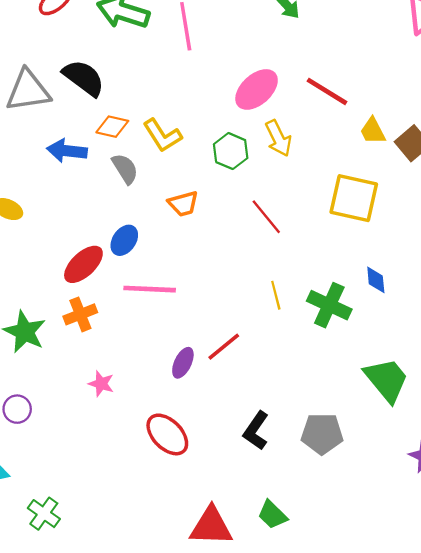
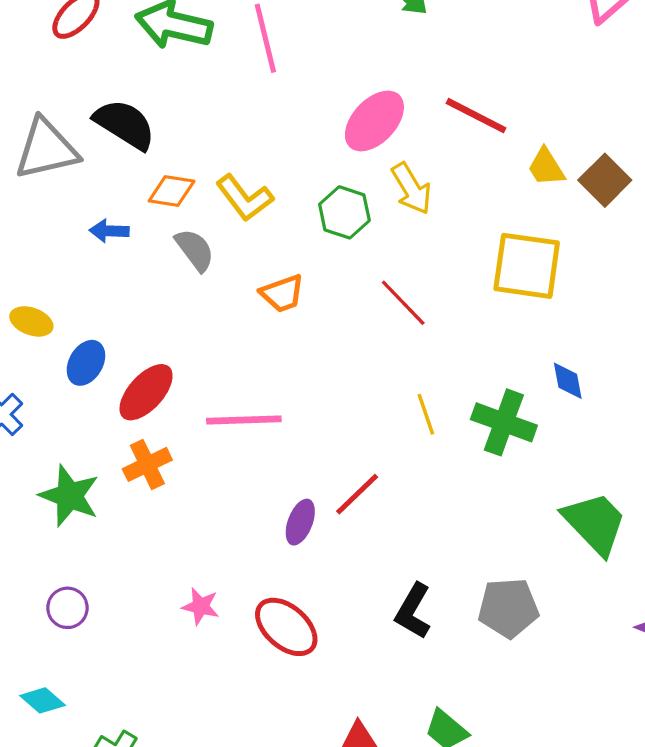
blue arrow: (67, 151) -> (109, 231), size x0.7
blue ellipse: (124, 240) -> (86, 363), moved
pink star: (101, 384) -> (201, 606), moved

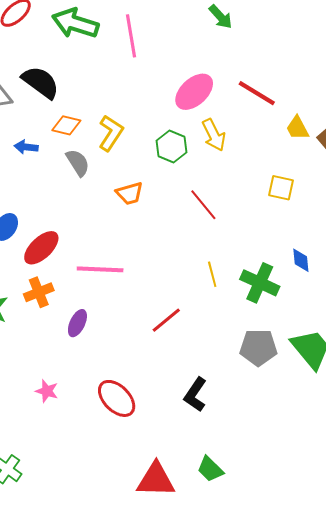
yellow L-shape: (245, 198) -> (111, 133), turned -114
yellow square: (527, 266) -> (281, 188), size x0.6
purple ellipse: (300, 522) -> (77, 323), moved
pink star: (201, 606) -> (47, 391), moved
gray pentagon: (508, 608) -> (258, 347), moved

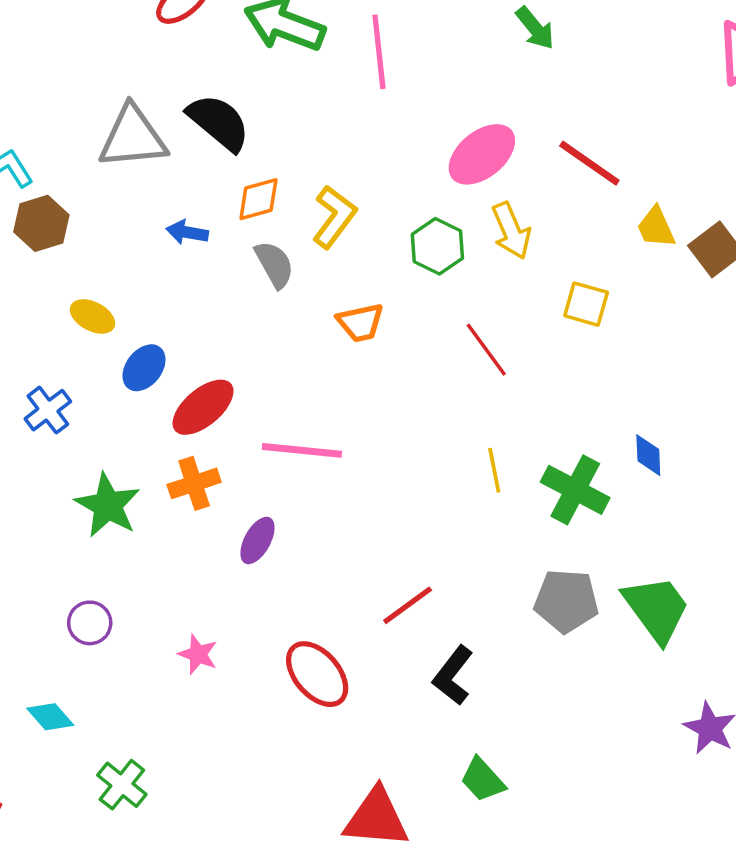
orange diamond: (66, 125) -> (258, 199), turned -32
yellow square: (281, 188) -> (586, 304), moved
red line: (166, 320) -> (408, 605), moved
green trapezoid: (210, 469) -> (483, 780), moved

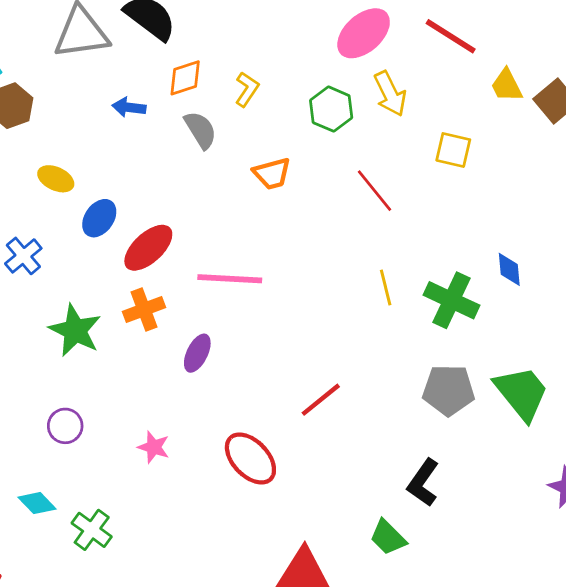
yellow L-shape: (334, 217) -> (247, 89), size x0.7
black L-shape: (453, 675) -> (423, 483), moved
green cross: (122, 785) -> (92, 530), moved

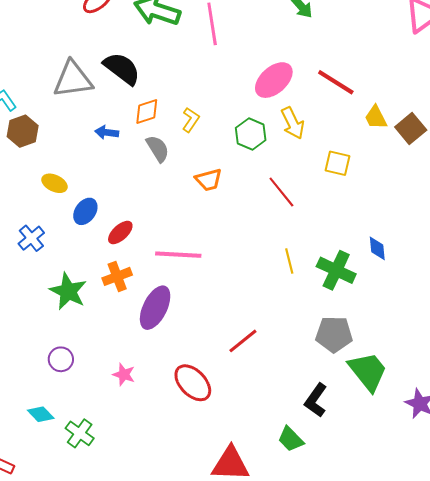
red ellipse: (148, 248) -> (120, 232), size x0.7
purple ellipse: (197, 353) -> (155, 308), size x1.6
green trapezoid: (522, 393) -> (368, 371), moved

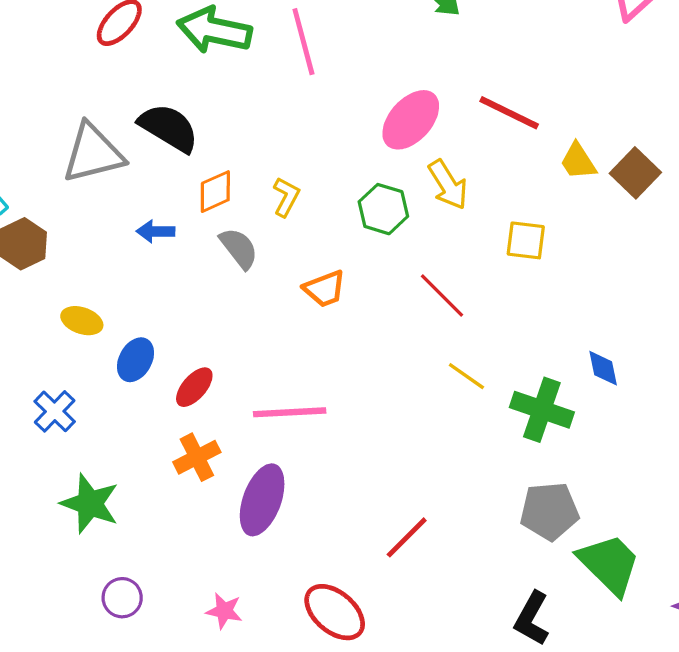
yellow line: (289, 261) -> (466, 376), moved, turned -35
green star: (68, 291) -> (90, 504), moved

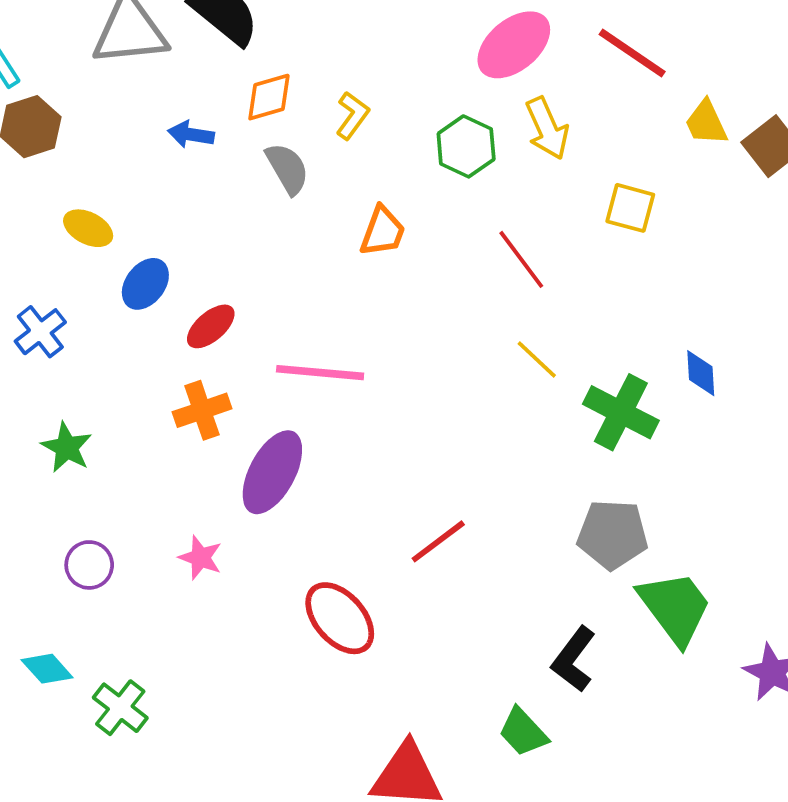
orange trapezoid: (325, 289) -> (383, 231), turned -57
green star: (90, 504) -> (67, 447), size x0.7
pink star: (224, 611) -> (200, 558), moved

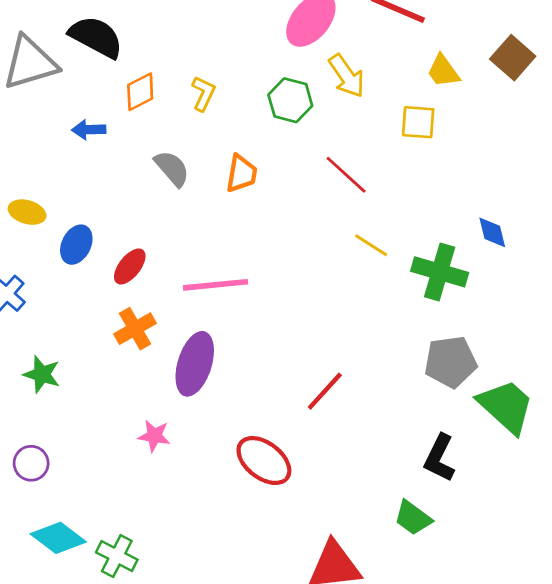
yellow trapezoid: (706, 123) -> (443, 71), moved
gray semicircle: (287, 169) -> (172, 168), moved
purple circle: (89, 565) -> (31, 463), moved
cyan diamond: (47, 669) -> (58, 538), size x1.4

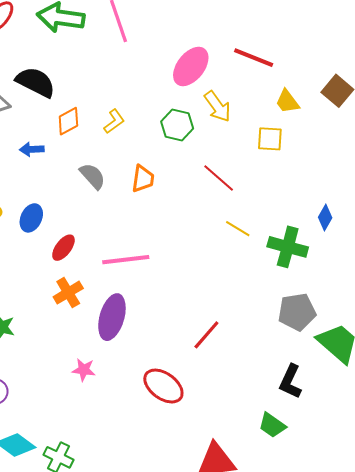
yellow L-shape: (203, 93) -> (114, 121), turned 30
blue diamond: (492, 232) -> (325, 218), turned 45
blue ellipse: (76, 245) -> (31, 218), moved

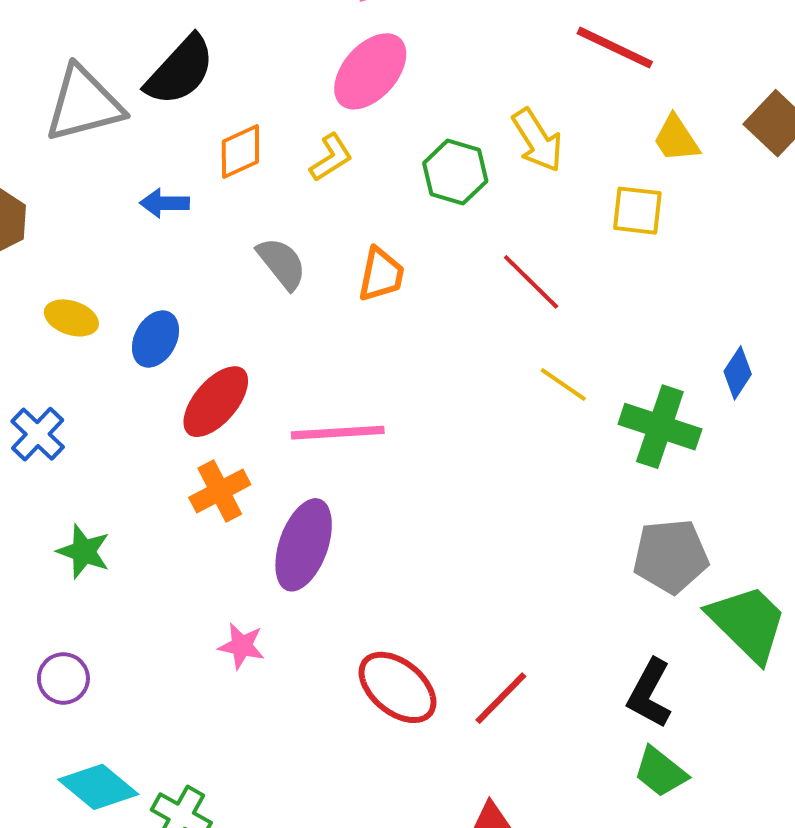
pink ellipse: (191, 66) -> (370, 71), moved
black semicircle: (36, 82) -> (180, 71), turned 102
red ellipse: (63, 248) -> (216, 402), size x1.4
red line: (206, 335) -> (501, 698), moved
green trapezoid: (272, 425) -> (660, 772), moved

